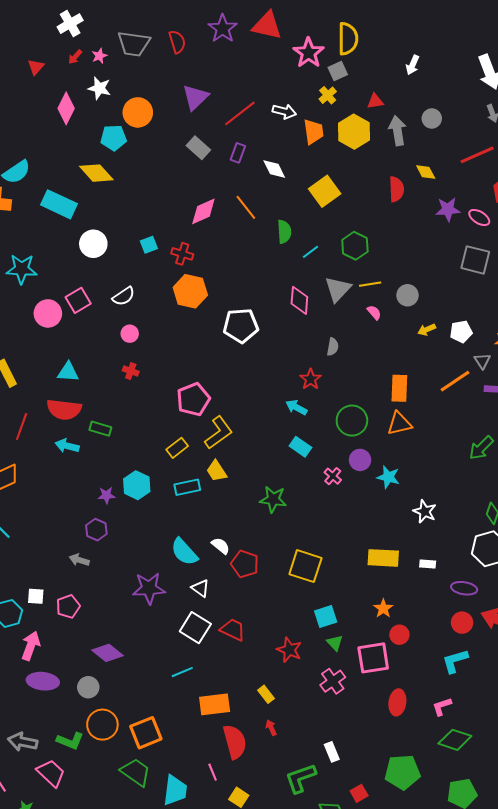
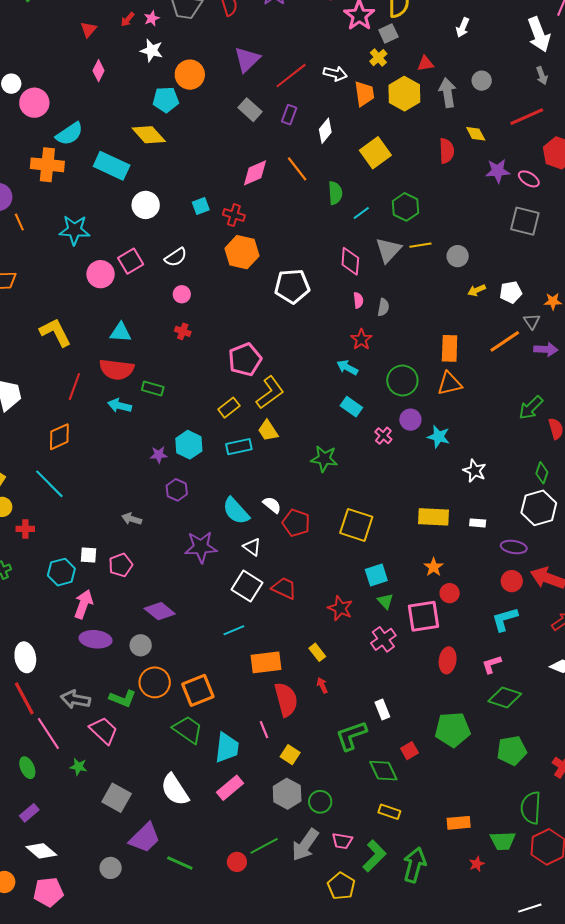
pink diamond: (66, 108) -> (99, 71), moved, size x0.7
white diamond: (274, 169) -> (325, 131), turned 65
pink semicircle: (374, 312) -> (358, 300), moved, turned 35
purple hexagon: (96, 530) -> (177, 490), moved

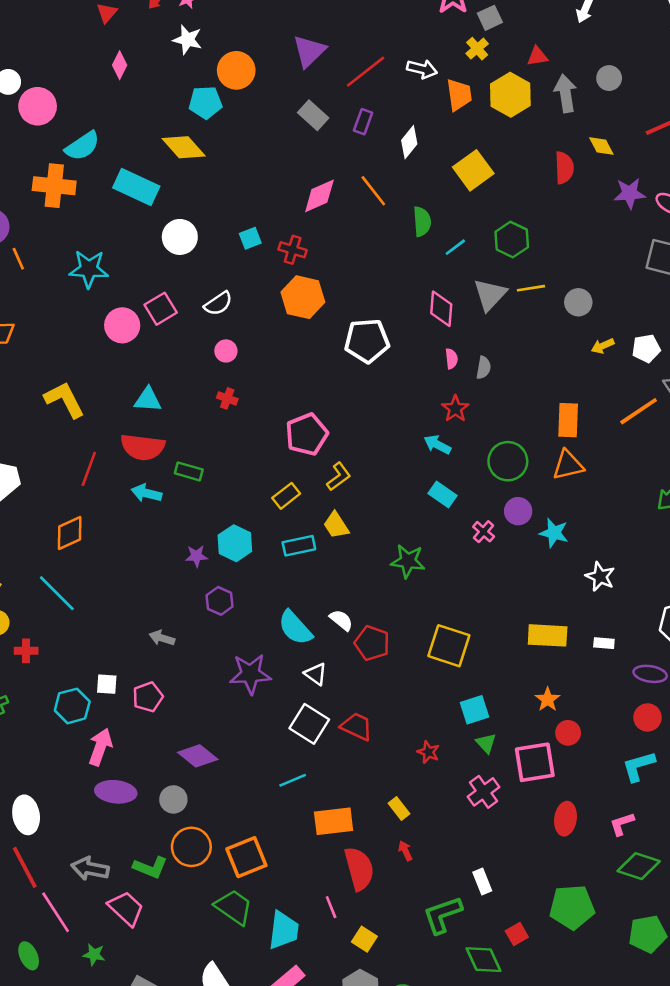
yellow L-shape: (270, 393) -> (339, 477), size x0.7
red star: (340, 608) -> (428, 752), size x0.7

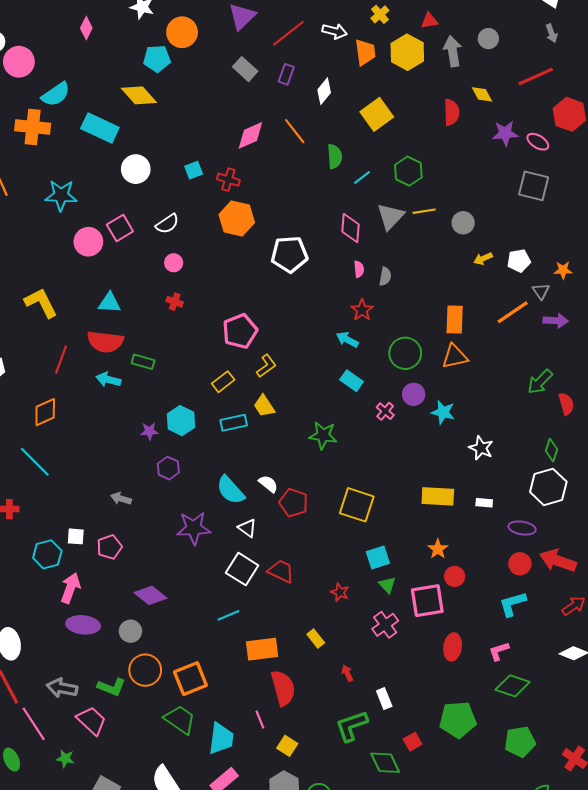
red arrow: (405, 851) -> (347, 673), moved

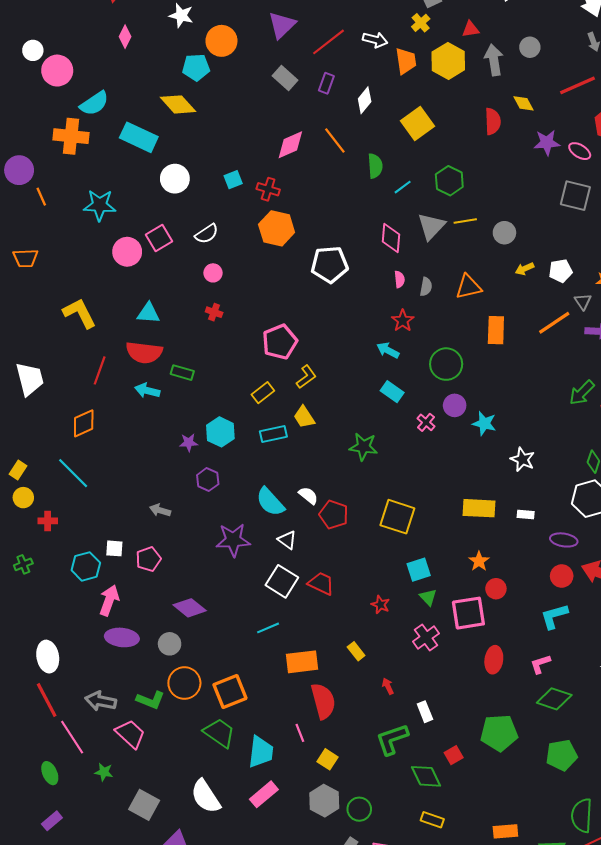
orange triangle: (455, 356) -> (468, 287), moved

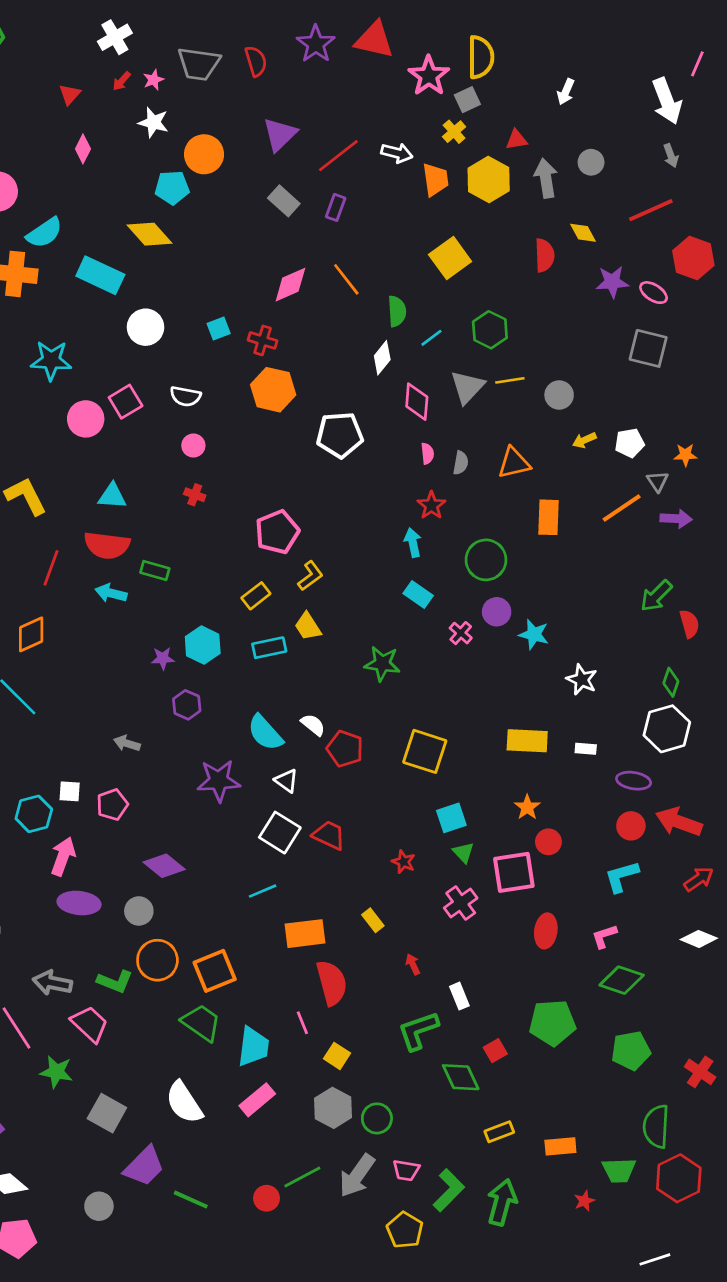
white diamond: (365, 100) -> (382, 358), moved
white semicircle: (207, 234) -> (185, 396), turned 45
cyan arrow: (388, 350) -> (413, 543), turned 50
green star: (104, 772) -> (56, 1072), size x1.4
yellow rectangle: (432, 820) -> (499, 1132), moved, turned -40

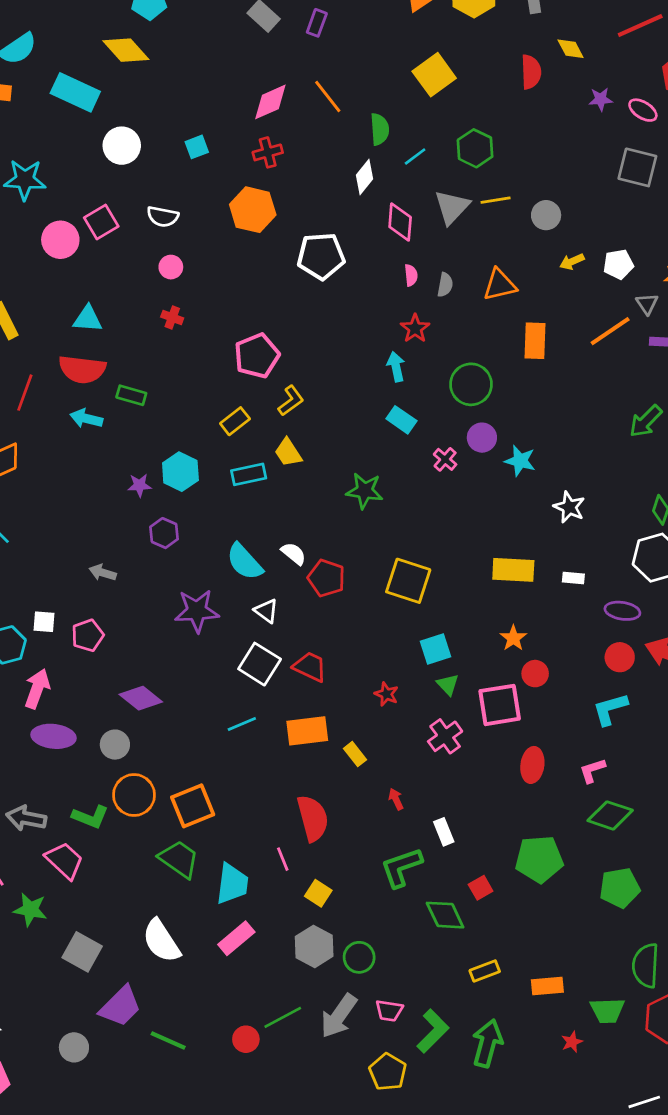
purple star: (612, 282) -> (601, 99), size x0.7
red cross: (263, 340) -> (268, 152), moved, turned -32
orange rectangle: (305, 934) -> (307, 731), moved

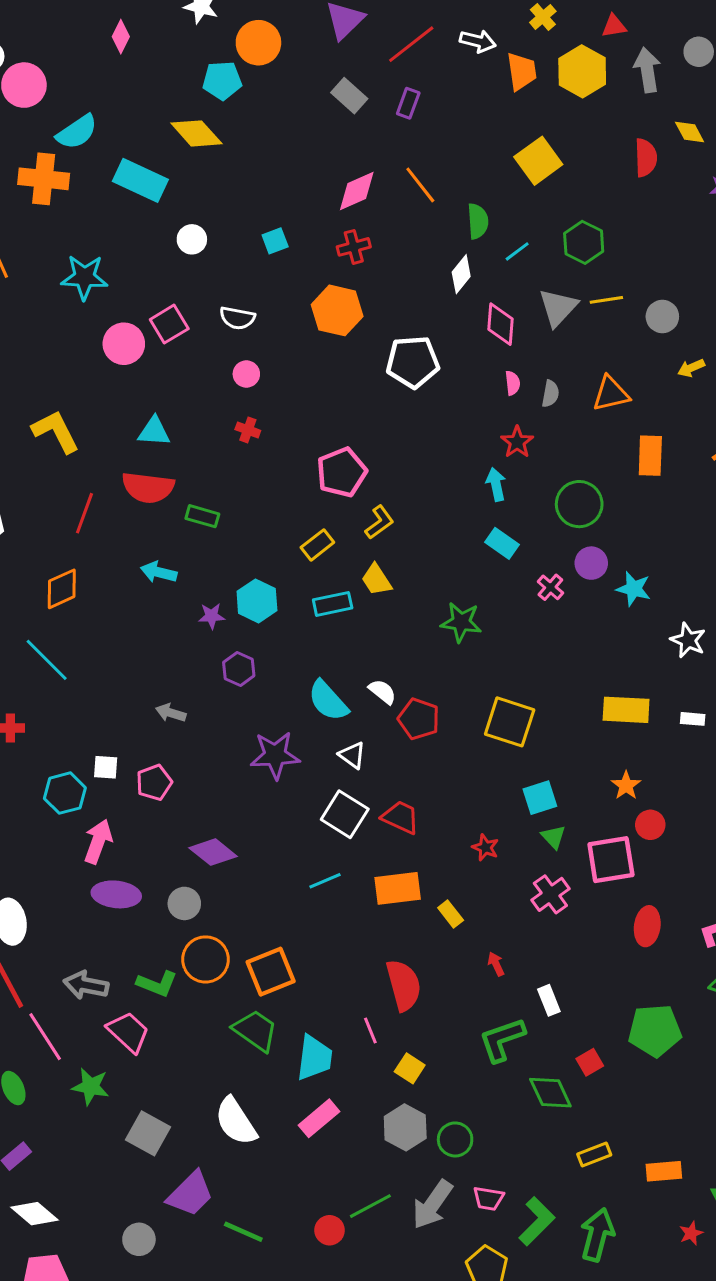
white circle: (122, 146) -> (192, 239), size x0.7
cyan arrow: (86, 418) -> (159, 572), moved

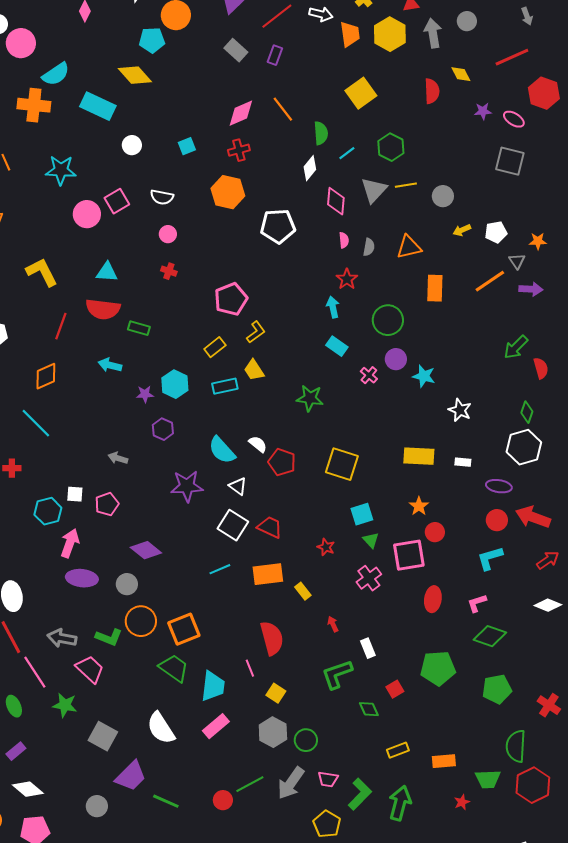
green diamond: (550, 1093) -> (369, 709), size x0.7

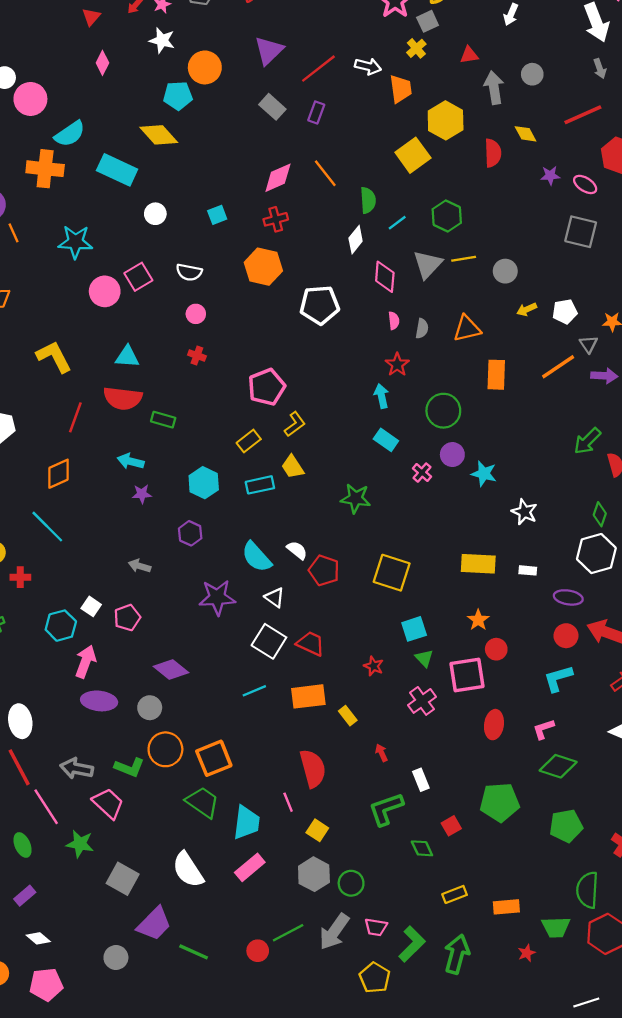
yellow hexagon: (390, 34) -> (446, 120), moved
purple star: (145, 394) -> (142, 494), moved
white square: (75, 494) -> (91, 606), turned 30
white diamond: (28, 789) -> (38, 938), size x0.7

